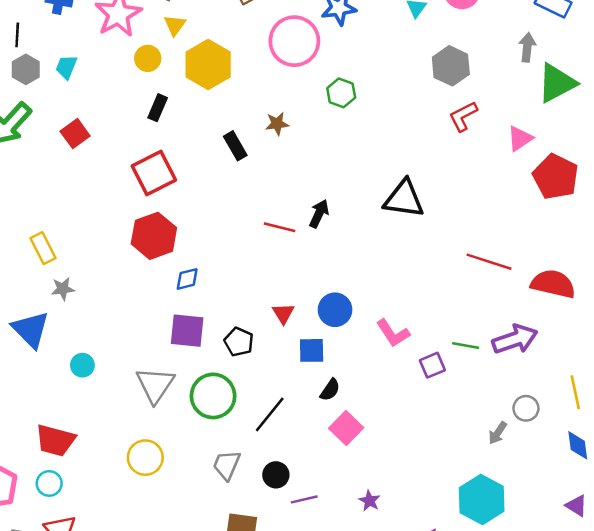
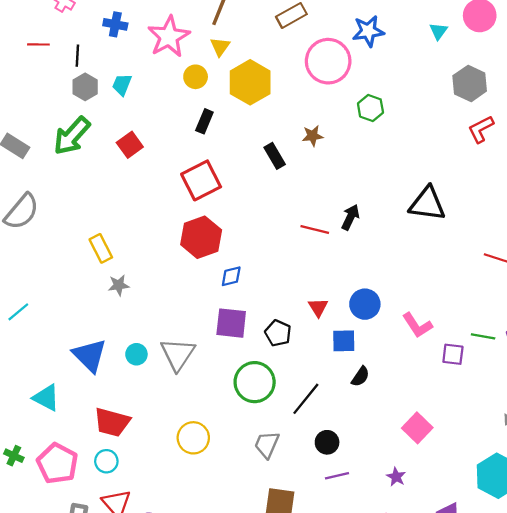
blue triangle: (31, 329) -> (90, 355), moved
purple square: (432, 365) -> (453, 354), turned 30
gray triangle: (155, 385) -> (178, 354), moved
pink square: (346, 428) -> (417, 428), moved
black circle: (276, 475) -> (327, 442), moved

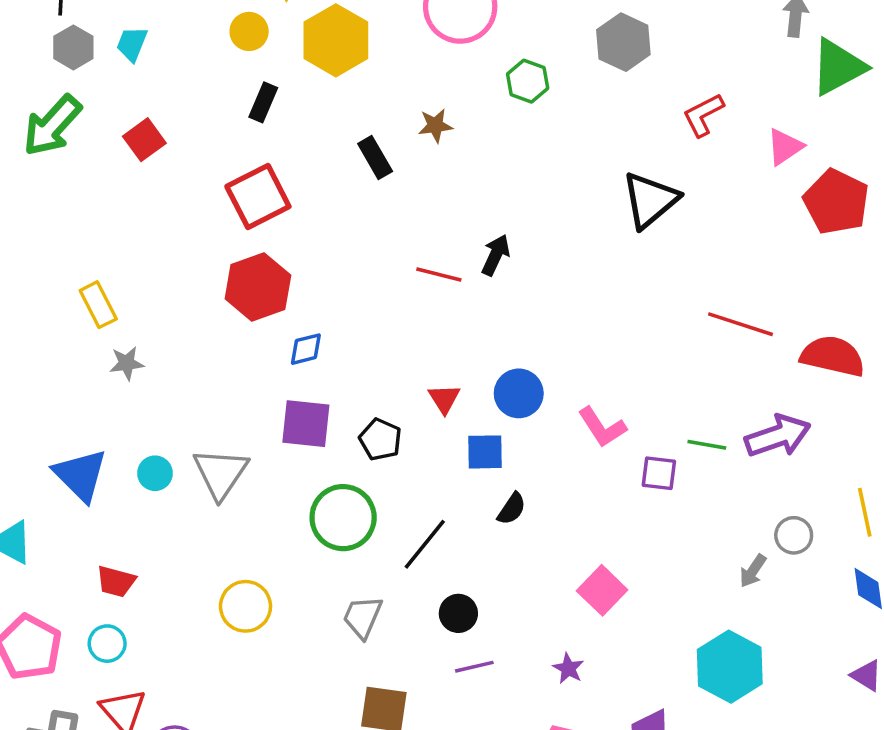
gray hexagon: (470, 83) -> (623, 42), moved
black triangle: (427, 204) -> (650, 200), moved, turned -48
red trapezoid: (112, 422) -> (116, 581), size x0.7

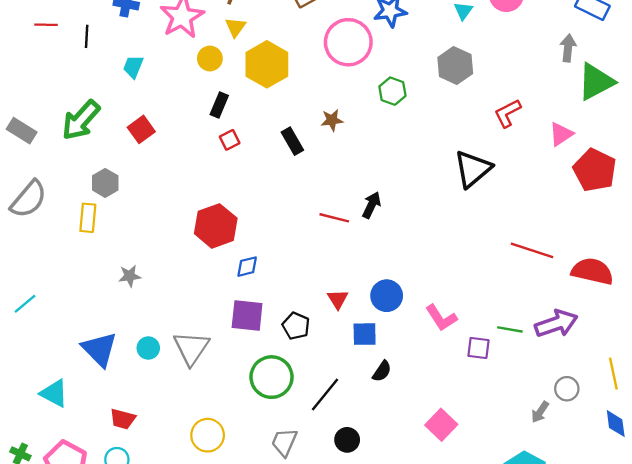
gray hexagon: (73, 47) -> (105, 183), moved
red square: (258, 196) -> (230, 140), moved, size x0.5
yellow rectangle: (98, 305) -> (88, 218), moved, turned 32

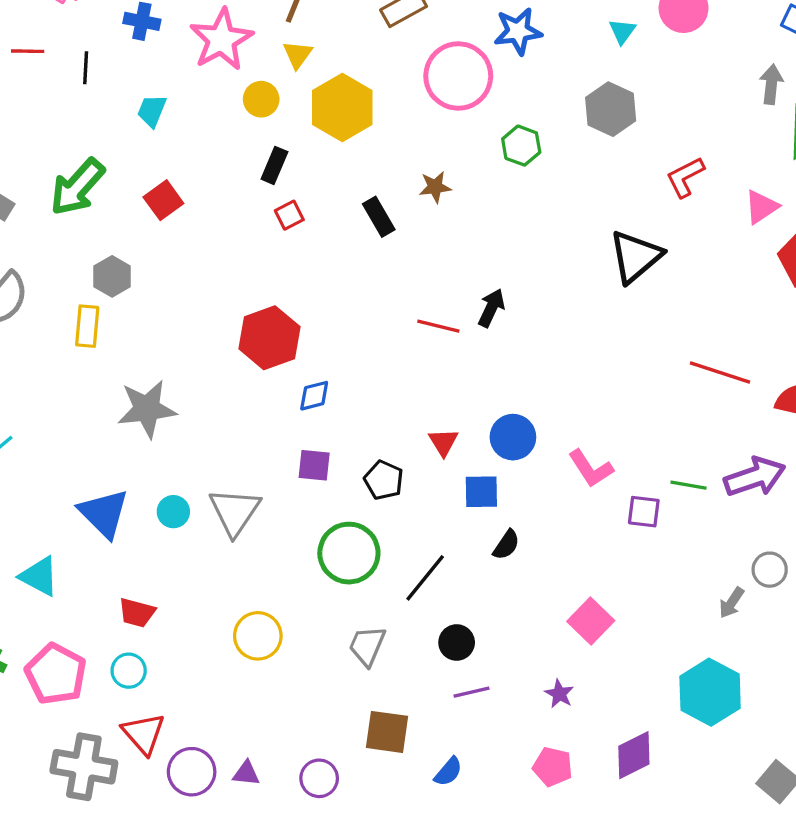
gray star: (130, 276) -> (147, 409), size x1.8
purple square: (247, 315) -> (314, 465), size x0.7

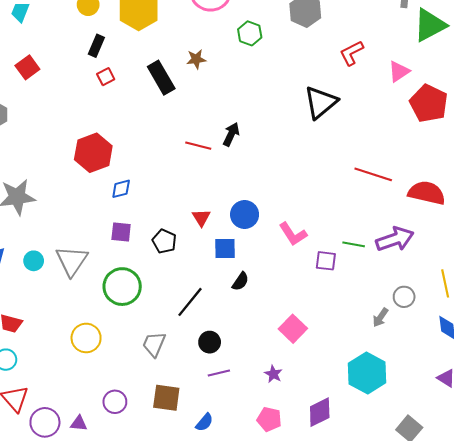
black rectangle: (379, 217) -> (161, 78), size x1.4
green circle: (349, 553) -> (122, 287), moved
purple circle: (319, 778) -> (115, 402), moved

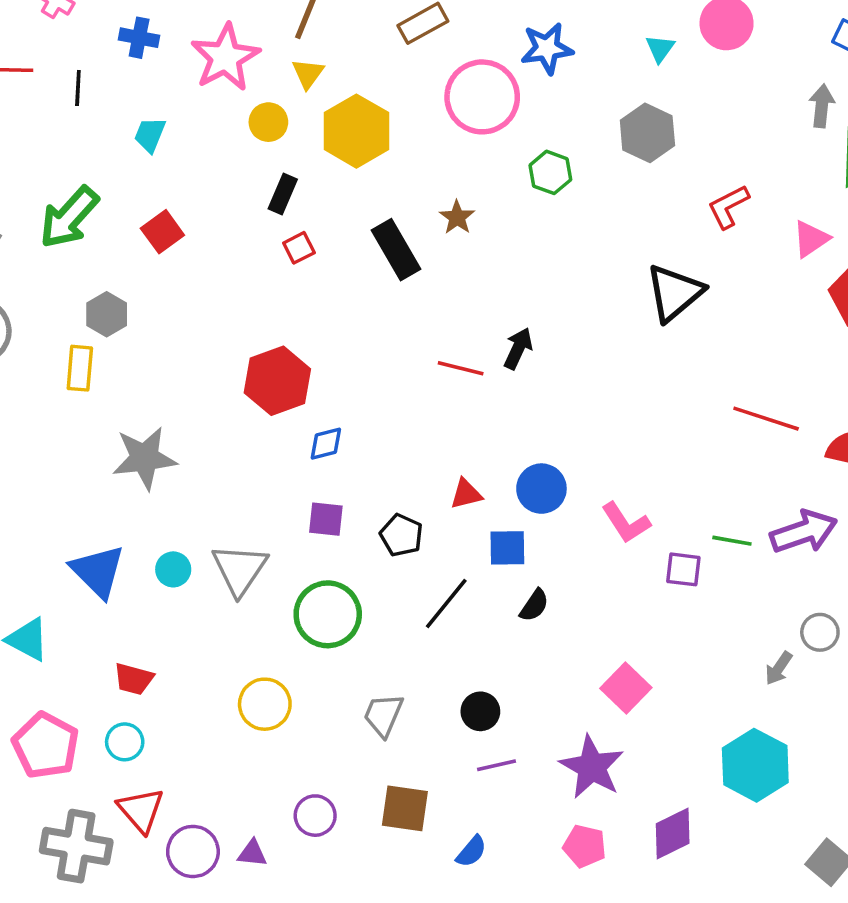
brown star: (196, 59) -> (457, 217), turned -30
red triangle: (201, 218) -> (466, 494), turned 48
black line: (190, 302) -> (446, 604), moved
purple star: (273, 374) -> (592, 767), size x2.0

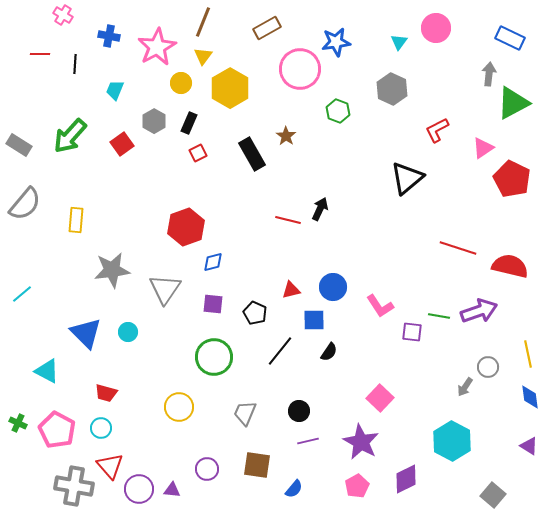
gray hexagon: (107, 314) -> (154, 121), moved
gray triangle: (240, 569) -> (165, 289), moved
pink pentagon: (585, 846) -> (357, 486), turned 30

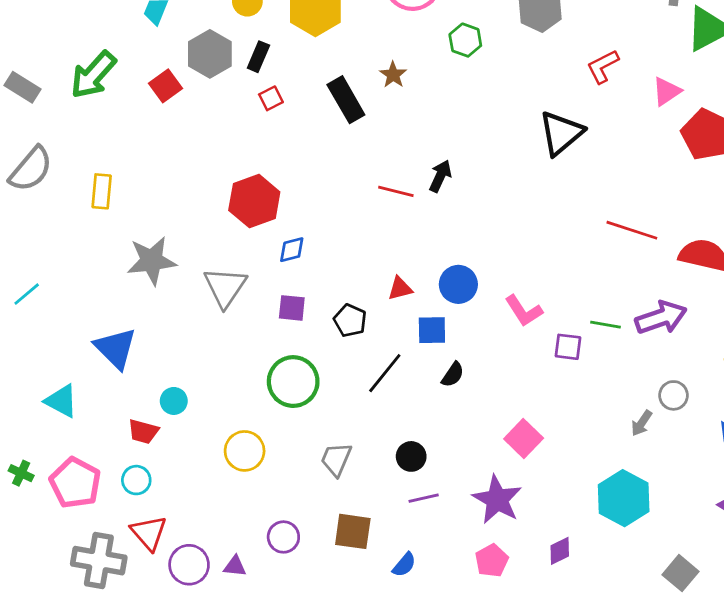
gray hexagon: (154, 121) -> (210, 54), size x1.4
cyan circle: (128, 332) -> (174, 401), moved
purple diamond: (406, 479) -> (560, 551), size x0.7

